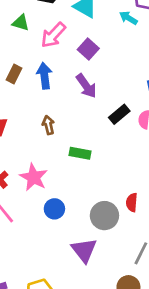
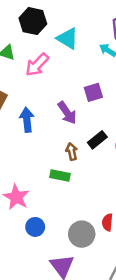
purple square: (88, 49) -> (93, 92), moved, turned 30
blue arrow: (44, 76) -> (27, 120), moved
brown arrow: (48, 125) -> (72, 152), moved

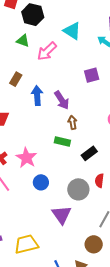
black hexagon: (33, 21) -> (33, 15), moved
purple arrow: (67, 113) -> (62, 100), moved
black rectangle: (97, 140) -> (89, 153), moved

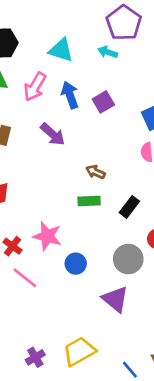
blue arrow: (37, 96) -> (70, 95), moved
purple arrow: (62, 100) -> (53, 134), moved
brown arrow: (72, 122) -> (95, 172), turned -40

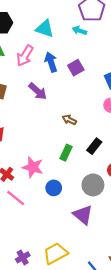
green rectangle: (89, 201) -> (66, 153), moved, turned -63

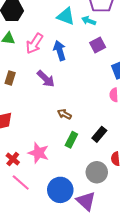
cyan triangle: (45, 29) -> (66, 16), moved
purple square: (76, 68) -> (98, 45), moved
brown arrow: (69, 120) -> (64, 114), moved
blue circle: (54, 188) -> (60, 190), moved, size x1.6

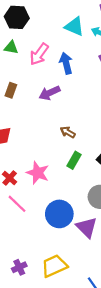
purple arrow: (46, 79) -> (50, 93), turned 108

